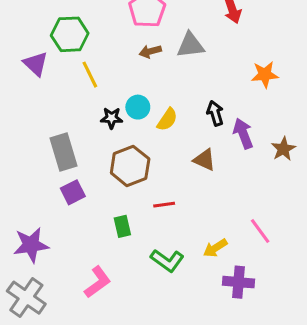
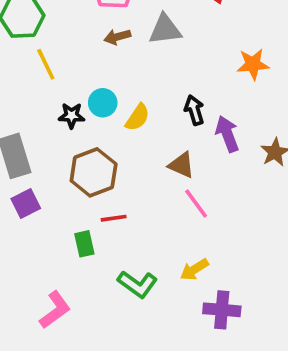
red line: (164, 205) -> (114, 218), moved
pink line: (260, 231) -> (196, 204), moved

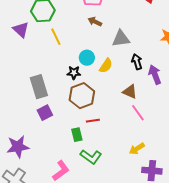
gray triangle: (165, 29) -> (121, 39), moved
brown arrow: (117, 37) -> (95, 22), turned 40
black star: (72, 116) -> (74, 73), moved
green L-shape: (137, 284) -> (91, 157), moved

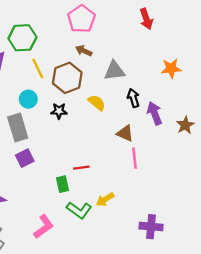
cyan circle: (87, 58) -> (28, 99), moved
yellow semicircle: (106, 66) -> (97, 103), turned -84
brown hexagon: (82, 96) -> (67, 78), moved
pink line: (138, 113) -> (135, 158), turned 30
yellow arrow: (137, 149) -> (105, 199), moved

